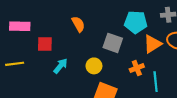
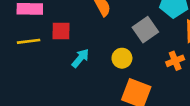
gray square: (113, 43) -> (145, 30), turned 36
yellow line: (15, 64) -> (29, 41), moved

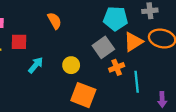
gray square: (145, 30) -> (103, 47), moved

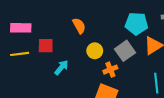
yellow circle: (71, 65) -> (95, 51), moved
orange cross: (117, 67) -> (110, 70), moved

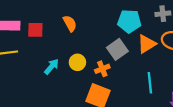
red square: (46, 46) -> (35, 30), moved
yellow circle: (95, 51) -> (77, 62), moved

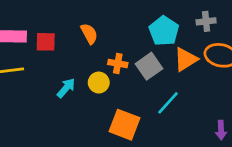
cyan pentagon: (129, 21) -> (164, 31), turned 30
orange cross: (102, 69) -> (118, 63), moved, turned 32
cyan line: (150, 83) -> (168, 103), moved, turned 48

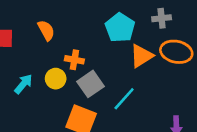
gray square: (149, 66) -> (90, 84), moved

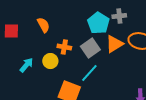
gray cross: (162, 18) -> (119, 16), moved
gray square: (90, 84) -> (90, 48), moved
cyan line: (124, 99) -> (89, 73), moved

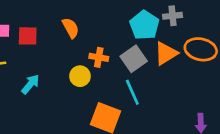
cyan arrow: (26, 65) -> (30, 84), moved
cyan line: (89, 73) -> (132, 92), turned -66

